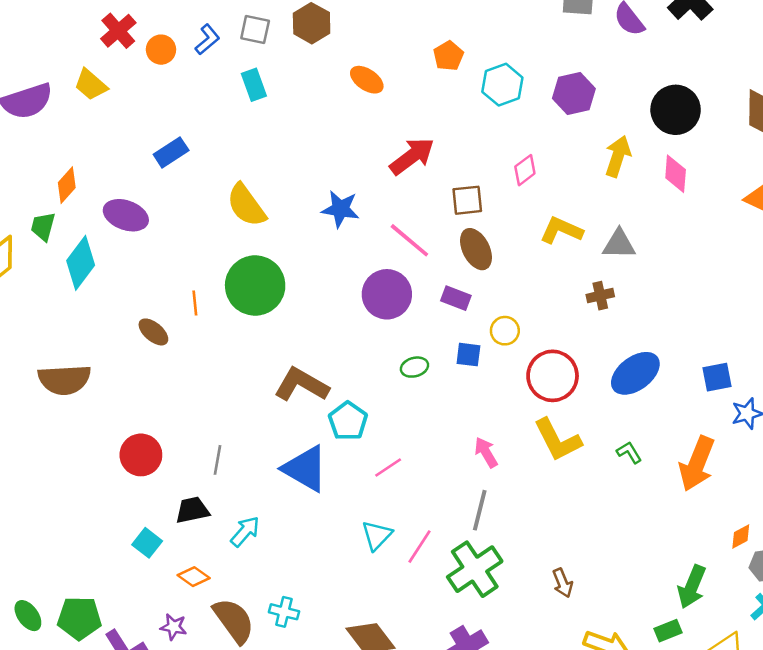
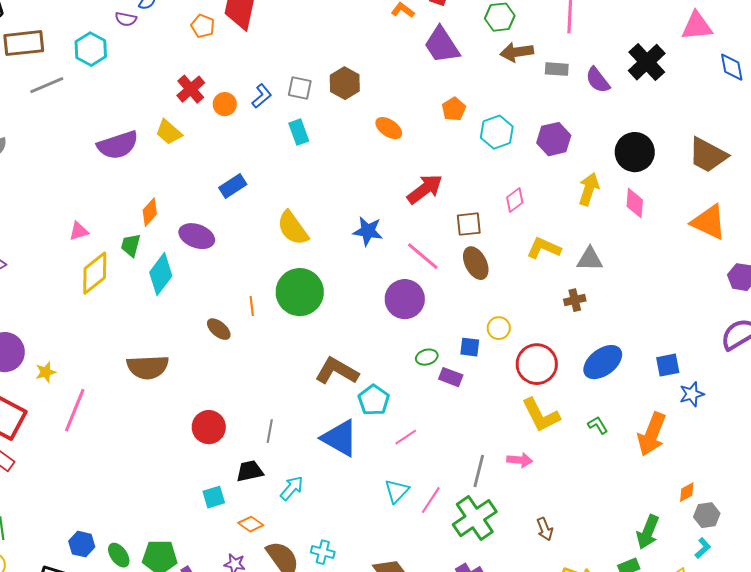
purple rectangle: (456, 298) -> (451, 377), moved
pink arrow: (486, 452) -> (520, 460), moved, turned 125
cyan square: (147, 543) -> (214, 497), turned 35

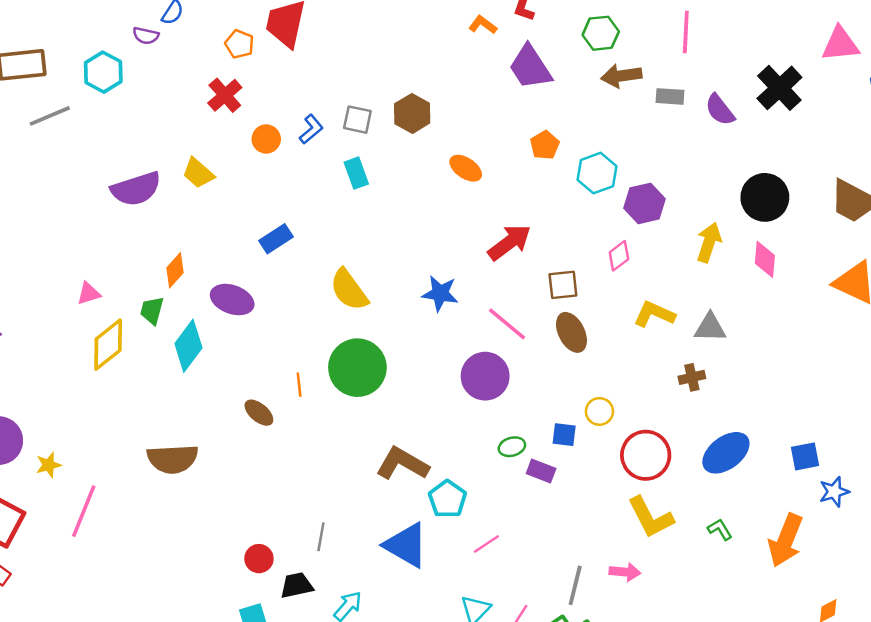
red cross: (191, 89) -> (225, 95), moved
purple hexagon: (554, 139) -> (644, 203), moved
red circle: (209, 427) -> (259, 559), moved, size x0.7

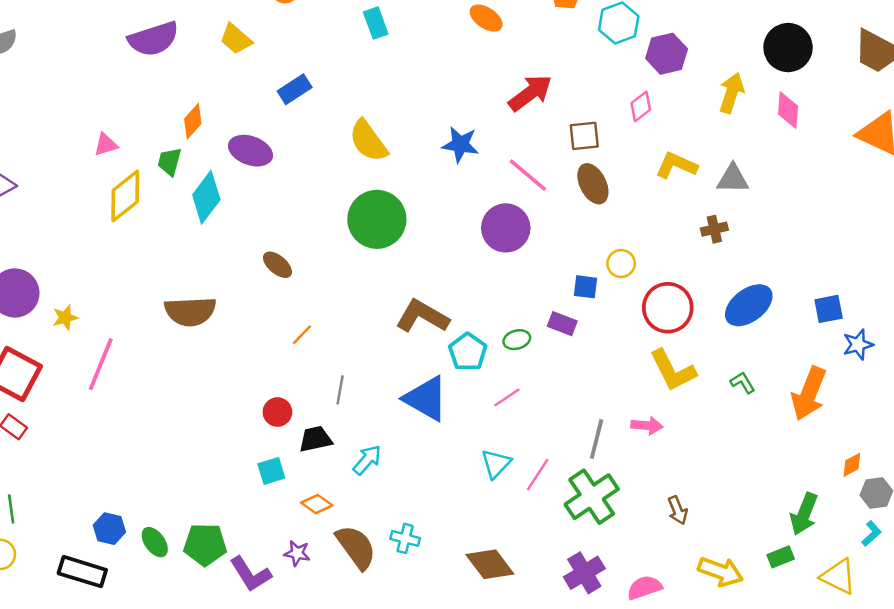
yellow trapezoid: (198, 173) -> (236, 39), moved
orange line: (299, 385) -> (302, 335), moved, turned 50
green ellipse: (512, 447) -> (517, 340), moved

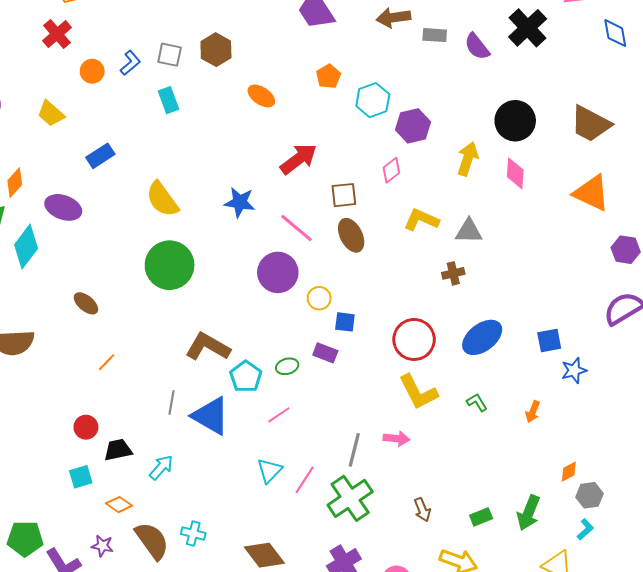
yellow circle: (621, 264) -> (319, 298), moved
gray line: (340, 390) -> (172, 402), moved
orange arrow: (809, 394) -> (533, 412), size x0.5
green rectangle: (781, 557) -> (481, 517), moved

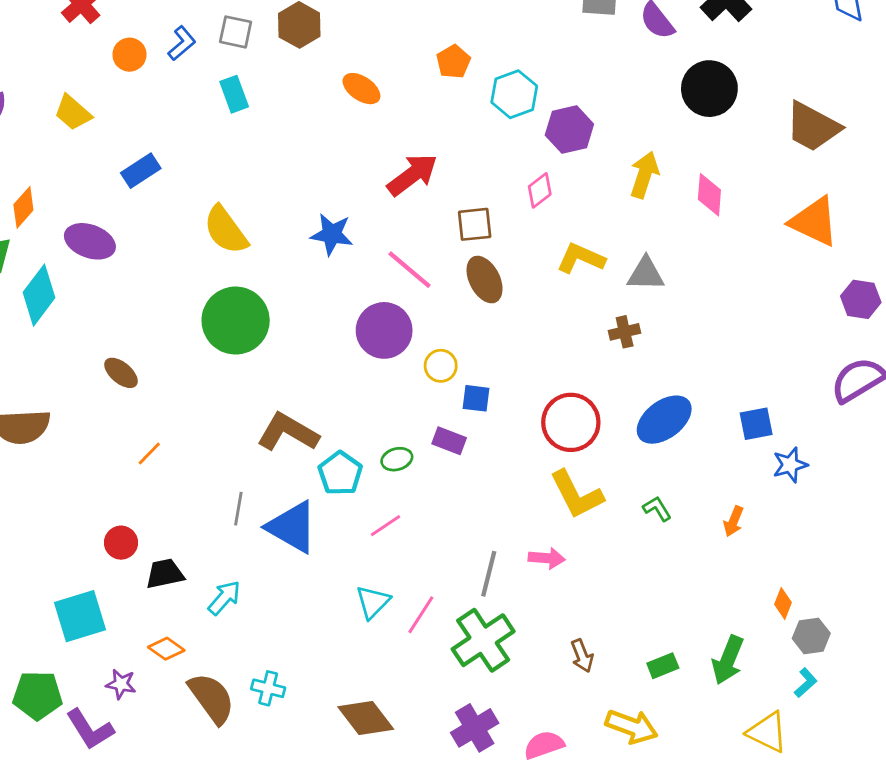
black circle: (515, 121) -> (709, 89), moved
orange diamond: (569, 472) -> (783, 603), turned -40
cyan square: (81, 477) -> (80, 616), moved, size x1.6
purple star: (102, 546) -> (121, 684), moved

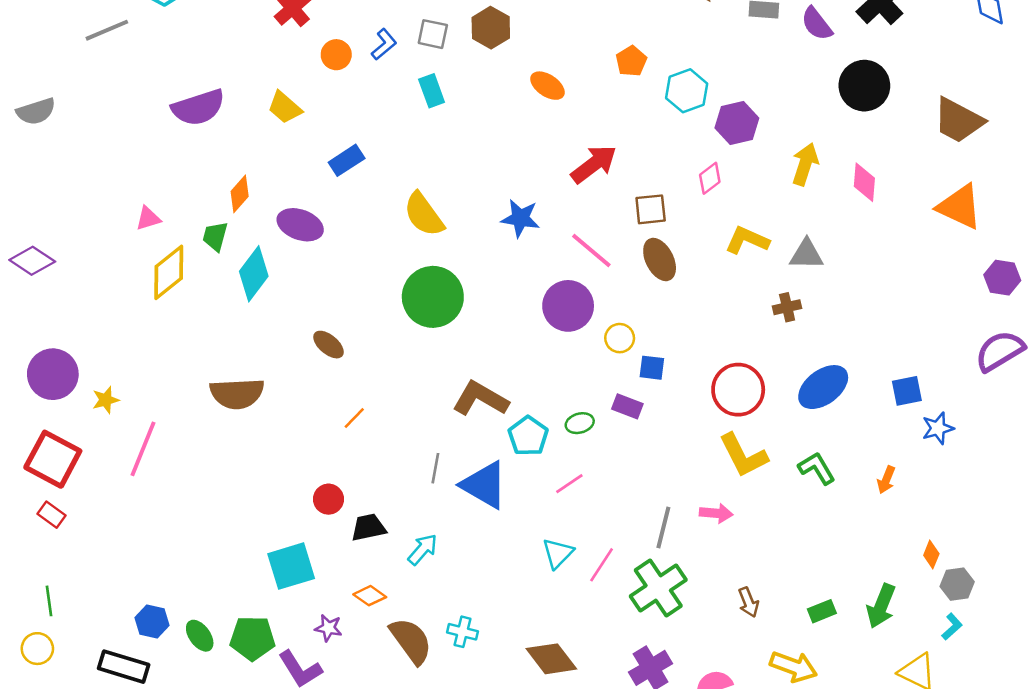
green L-shape: (657, 509) -> (817, 468), size x1.4

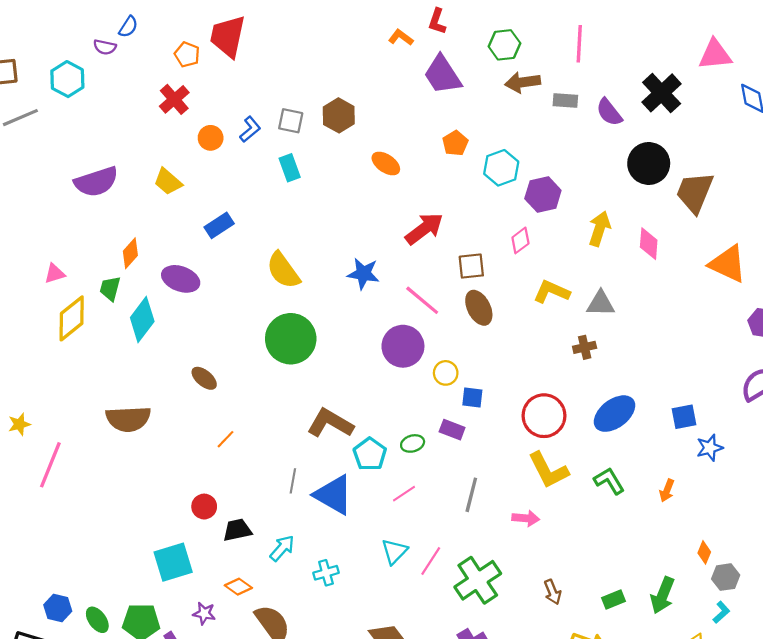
brown trapezoid: (958, 120) -> (695, 192), moved, turned 84
gray line: (663, 527) -> (471, 495), moved
cyan cross: (462, 632) -> (326, 573), moved, turned -30

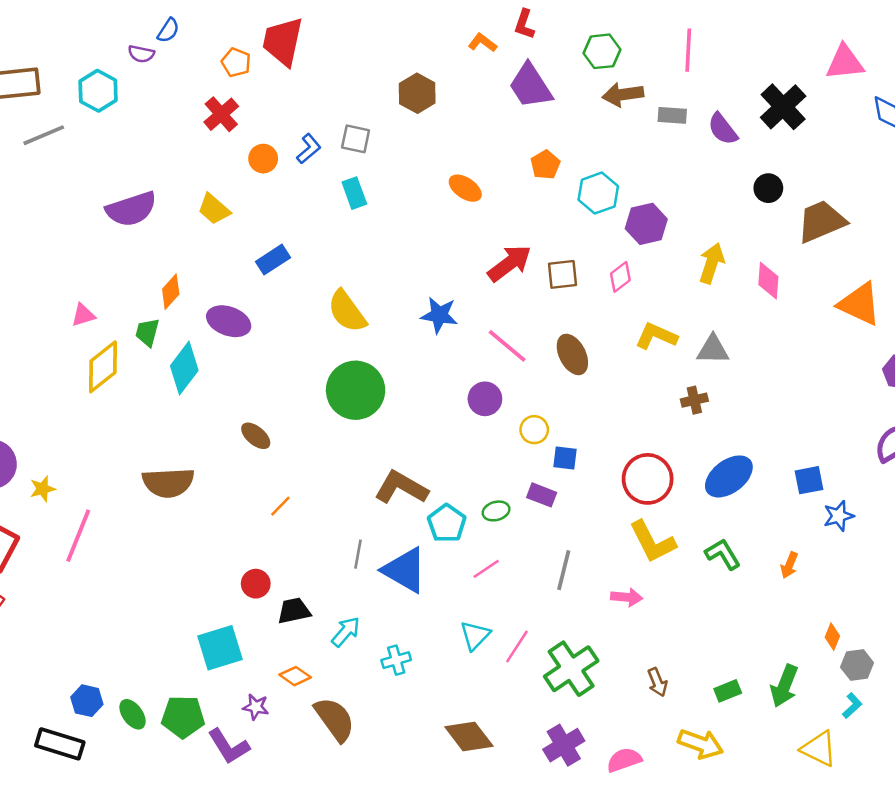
brown hexagon: (339, 115) -> (417, 93), moved
black circle: (649, 163) -> (768, 188), size x0.6
brown trapezoid: (695, 192) -> (821, 221), turned 45
brown square: (471, 266) -> (563, 274), moved
purple circle: (403, 346) -> (485, 399), size x0.7

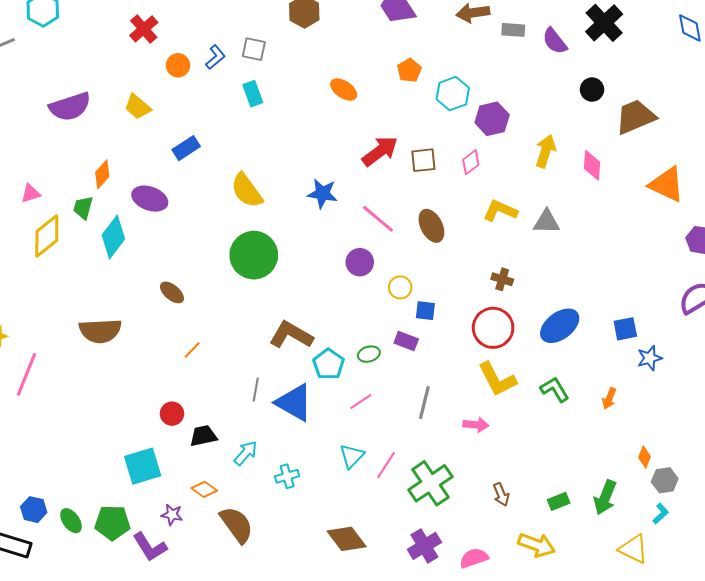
brown cross: (694, 400) -> (502, 279), moved, turned 30

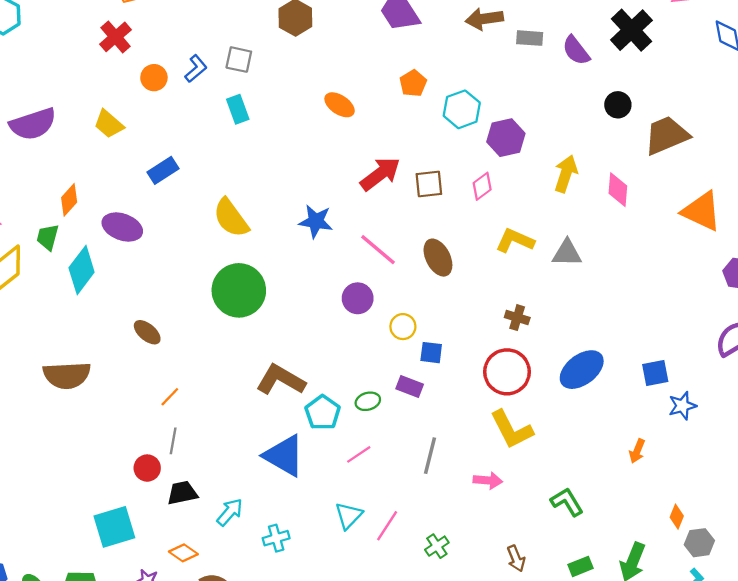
gray line: (256, 389) -> (173, 441), moved
green L-shape: (555, 389) -> (567, 502), moved
green cross: (430, 483) -> (437, 546), size x0.5

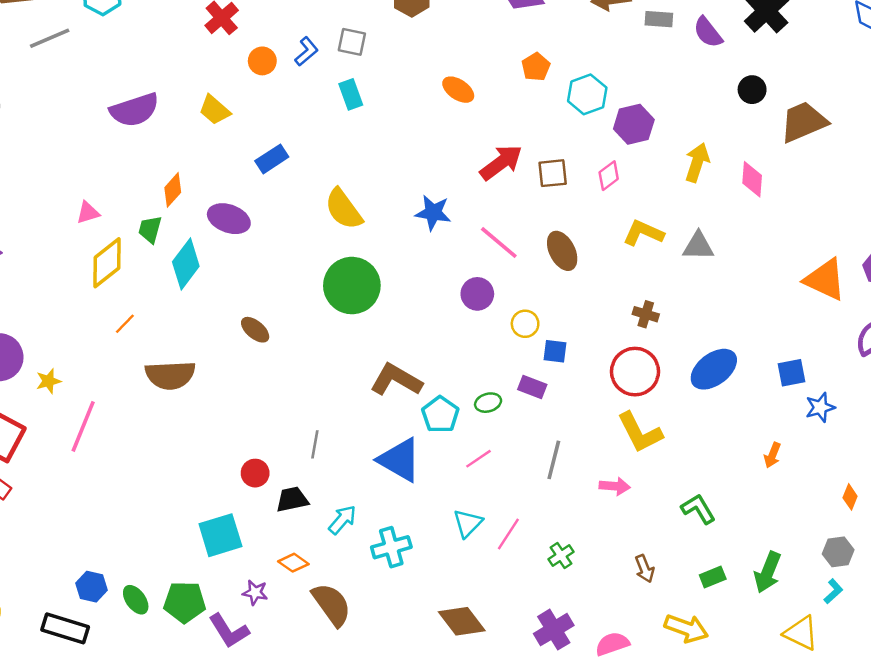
orange triangle: (702, 211) -> (825, 280), moved
orange line: (170, 397) -> (125, 324), moved
gray line: (173, 441) -> (315, 444), moved
orange diamond: (677, 517) -> (850, 497), moved
cyan cross: (276, 538) -> (391, 547), size x1.4

